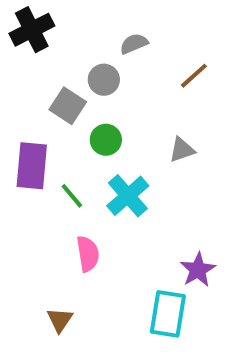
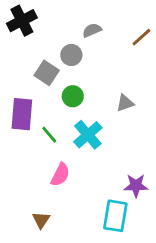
brown line: (194, 76) -> (141, 37), moved
pink semicircle: (88, 254) -> (60, 175), turned 35
purple star: (198, 270) -> (136, 186), turned 30

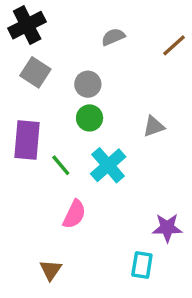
gray circle: (71, 55) -> (88, 84), moved
gray square: (47, 73) -> (35, 72), moved
cyan rectangle: (115, 216) -> (142, 265), size x0.7

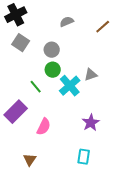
purple rectangle: (27, 140) -> (16, 112), moved, turned 40
green line: (61, 165) -> (36, 87), moved
cyan cross: (108, 165) -> (70, 86), moved
purple star: (167, 228) -> (91, 123), moved, turned -30

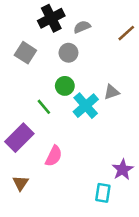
black cross: (16, 15) -> (51, 18), moved
gray circle: (52, 50) -> (68, 53), moved
purple star: (91, 123) -> (123, 170), moved
brown triangle: (30, 160) -> (21, 183), moved

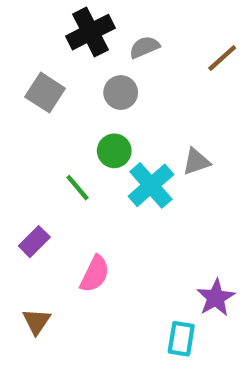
purple rectangle: (19, 138) -> (34, 242), size x0.6

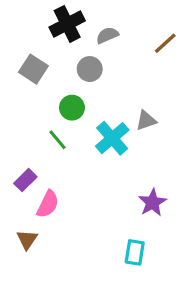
green circle: (114, 151) -> (72, 108), moved
pink semicircle: (95, 274) -> (48, 204), moved
purple star: (216, 298) -> (152, 203), moved

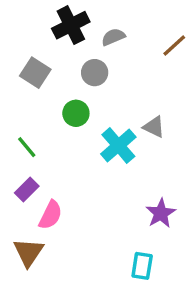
gray triangle: (146, 120) -> (154, 127), turned 45
green line: (57, 140) -> (27, 147), moved
brown triangle: (27, 240) -> (28, 252), size x1.4

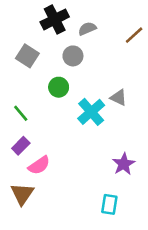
pink semicircle: (51, 215) -> (39, 165), turned 30

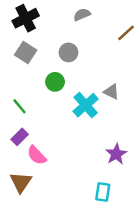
black cross: (55, 19) -> (26, 18), moved
gray semicircle: (87, 29) -> (82, 15), moved
pink semicircle: (39, 165) -> (37, 155), turned 80

